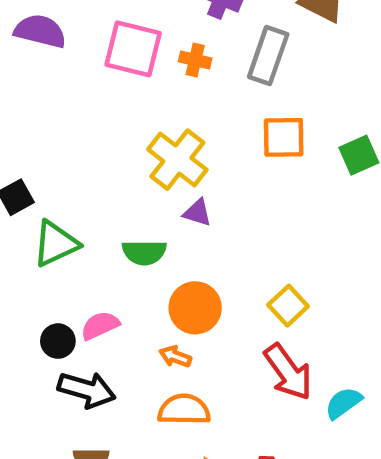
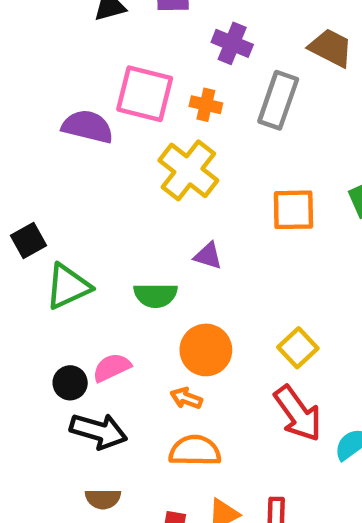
purple semicircle: (40, 31) -> (88, 127), moved
orange square: (284, 137) -> (293, 210), moved
yellow cross: (177, 160) -> (188, 170), moved

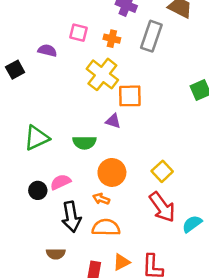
pink square: (145, 94) -> (78, 33), size x0.6
purple semicircle: (88, 127) -> (47, 51), size x0.7
orange square: (293, 210) -> (130, 96), moved
black square: (28, 240) -> (15, 70), moved
black arrow: (99, 431) -> (71, 217), moved, turned 64

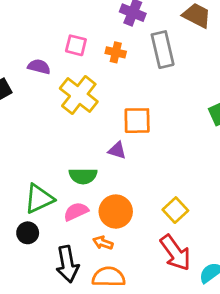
gray rectangle: (151, 36) -> (163, 50), turned -32
yellow cross: (102, 74) -> (79, 95), moved
green triangle: (37, 138) -> (39, 199), moved
pink semicircle: (61, 182) -> (76, 212), moved

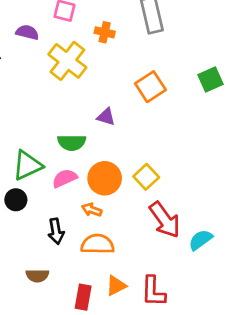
orange cross: (116, 52) -> (105, 32), moved
orange square: (137, 121) -> (150, 87), moved, turned -32
yellow square: (175, 210) -> (146, 177), moved
black arrow: (67, 264) -> (56, 231), size x0.7

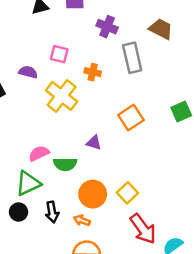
pink semicircle: (65, 178) -> (39, 153), moved
black arrow: (56, 231) -> (52, 212), moved

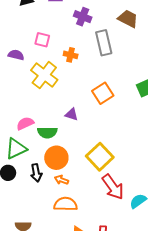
yellow square: (127, 193) -> (100, 157), size x1.5
orange circle: (93, 194) -> (56, 158), moved

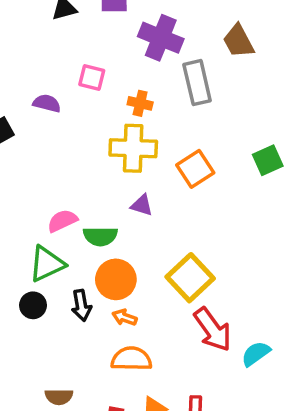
purple cross: (83, 17) -> (161, 38), size x1.4
brown trapezoid: (128, 19) -> (238, 41), turned -145
yellow cross: (44, 75) -> (133, 148), moved, turned -36

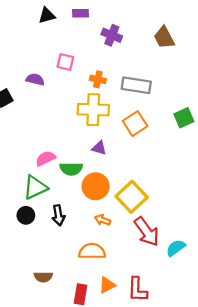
purple cross: (161, 38) -> (112, 35), size x0.7
gray rectangle: (197, 83) -> (136, 85), moved, turned -68
orange circle: (116, 279) -> (96, 186), moved
orange arrow: (125, 317) -> (103, 220), moved

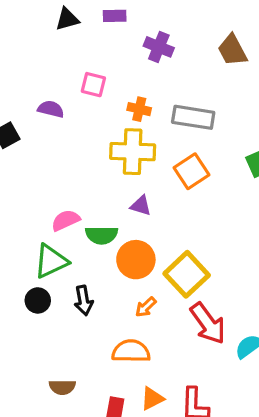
orange arrow: (103, 220) -> (146, 307), turned -63

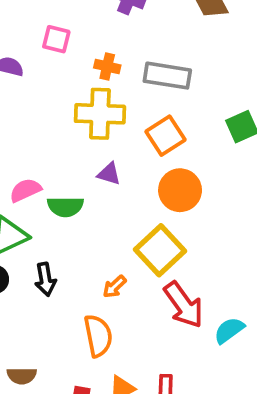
orange circle: (136, 260) -> (180, 190), moved
orange semicircle: (131, 351) -> (98, 336), turned 78

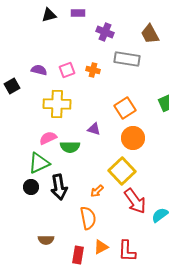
pink square: (56, 39) -> (67, 70), moved, turned -35
gray rectangle: (167, 76) -> (127, 59), moved
yellow cross: (100, 114) -> (57, 104), moved
black arrow: (45, 279) -> (59, 187), size x1.4

